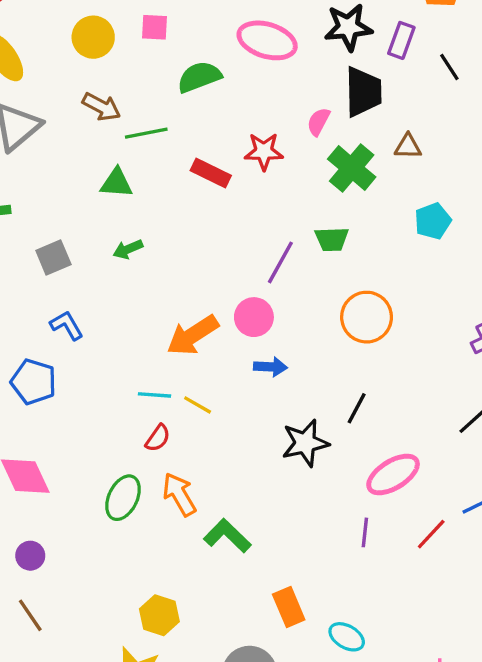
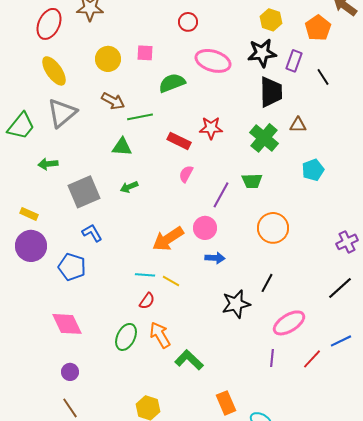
pink semicircle: (318, 122) -> (186, 174), moved
gray square: (53, 257) -> (84, 192), size x1.5

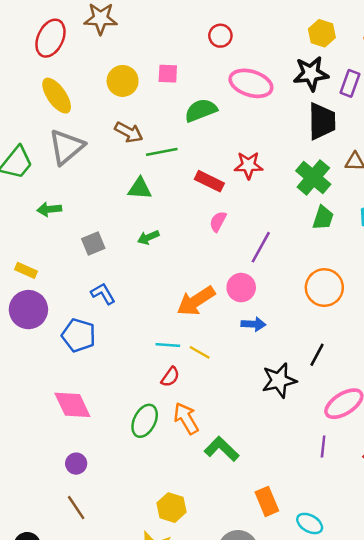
green trapezoid: (252, 181) -> (323, 218), moved, turned -70
gray square: (84, 192) -> (93, 244), size x0.6

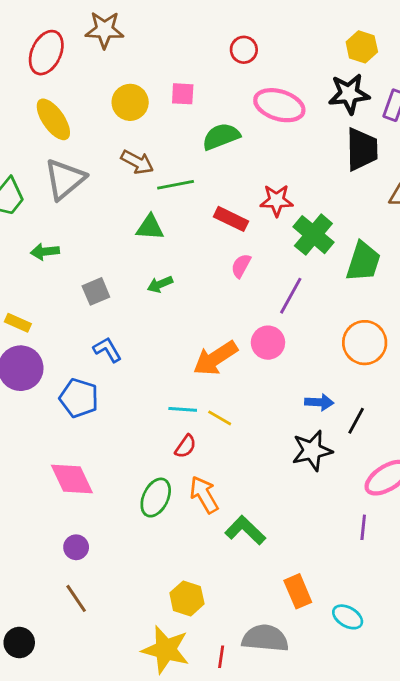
green cross: (313, 178) -> (313, 235), moved
green trapezoid: (323, 218) -> (363, 262), size x1.4
blue arrow: (253, 324) -> (319, 402), moved

